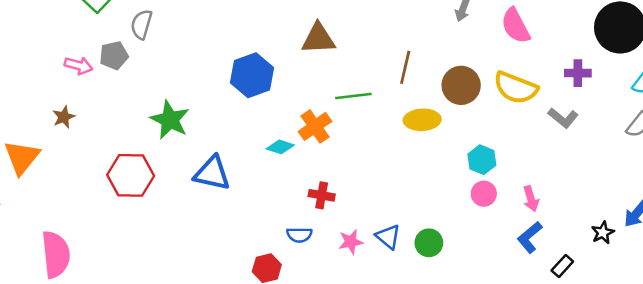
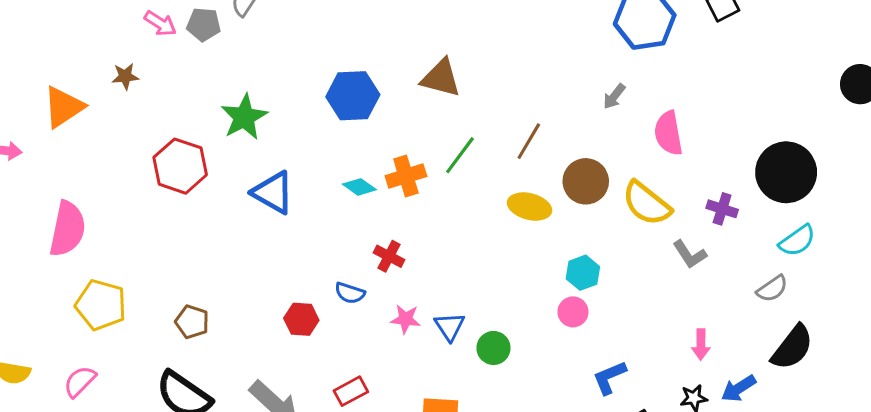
green line: (353, 96) -> (460, 155), turned -64
pink arrow: (531, 199) -> (701, 345), moved

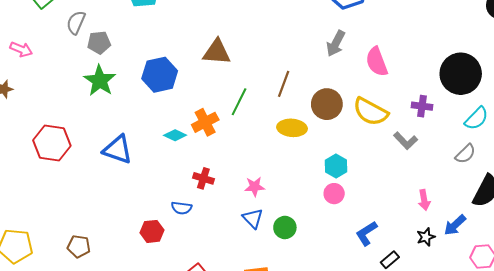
gray pentagon: (204, 25) -> (99, 43), moved
gray arrow: (614, 96) -> (336, 43), size x1.4
green star: (244, 117) -> (100, 81), moved
pink star: (406, 319) -> (255, 187), moved

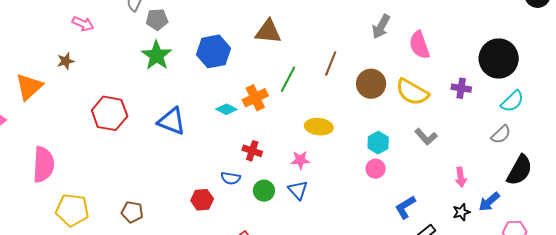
yellow ellipse: (292, 128) -> (319, 127), moved
gray L-shape: (406, 141) -> (426, 137), moved
green circle: (285, 227) -> (264, 191), moved

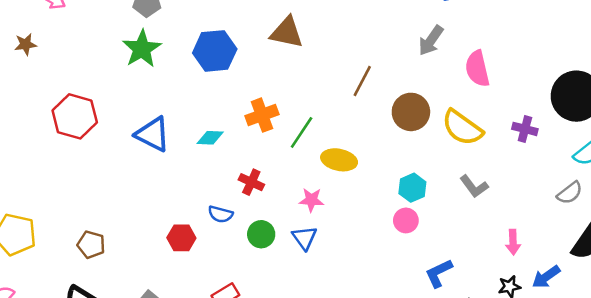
green line: (288, 79) -> (302, 132), moved
cyan diamond: (226, 109) -> (210, 138), moved, turned -30

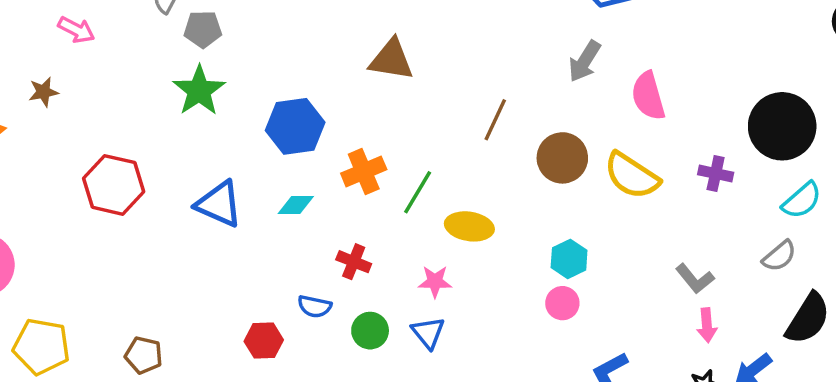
blue hexagon: (215, 51) -> (295, 126), moved
gray L-shape: (474, 186) -> (695, 279), moved

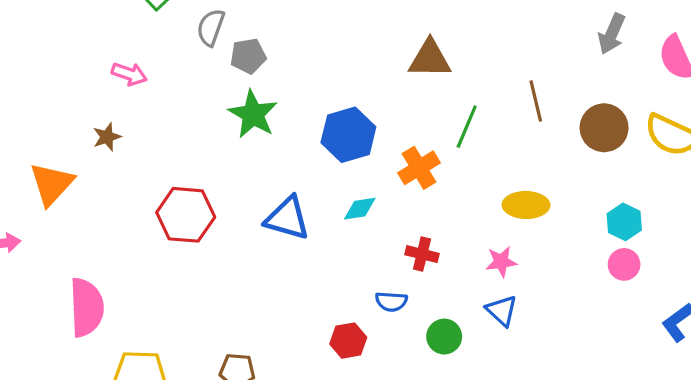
brown line: (495, 120) -> (536, 101), turned -30
green line: (418, 192) -> (467, 127), moved
green circle: (370, 331) -> (444, 337), moved

